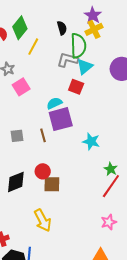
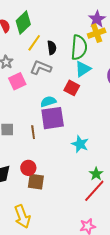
black semicircle: (62, 28) -> (52, 48), moved
gray L-shape: (68, 60) -> (41, 68), moved

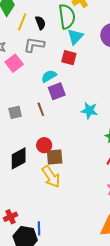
purple square: (53, 118) -> (57, 91), size x0.7
yellow arrow: (22, 216) -> (51, 177), moved

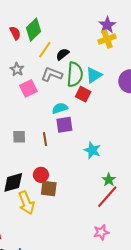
green semicircle: (67, 17) -> (75, 74), moved
black semicircle: (40, 23) -> (63, 54), turned -120
yellow arrow: (51, 177) -> (26, 203), moved

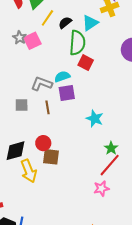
gray L-shape: (52, 74) -> (42, 84), moved
cyan triangle: (94, 75) -> (90, 23), moved
pink square: (28, 88) -> (32, 41), moved
pink star: (101, 232) -> (101, 188), moved

